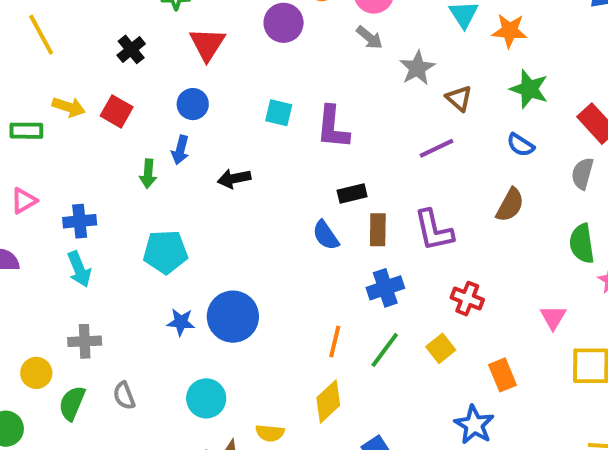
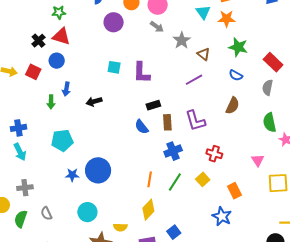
red triangle: (207, 44) -> (61, 36), moved, turned -42
blue circle: (193, 104) -> (57, 61), moved

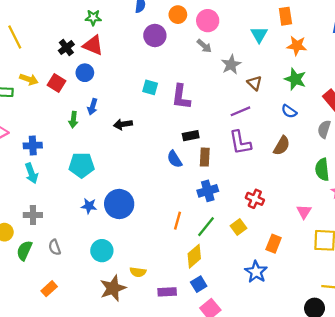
orange star: (227, 19) -> (297, 46), moved
purple L-shape: (195, 121) -> (240, 143), moved
orange rectangle: (234, 191) -> (274, 244), turned 42
yellow diamond: (148, 210) -> (194, 256), moved

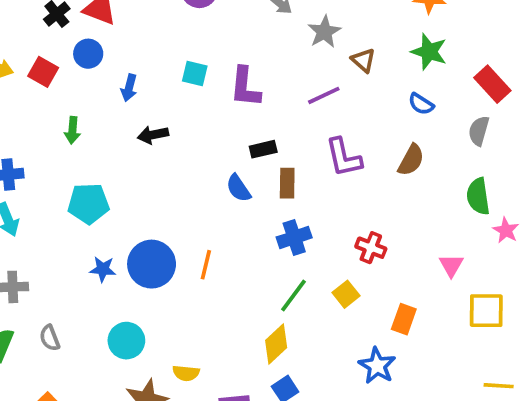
blue arrow: (92, 107) -> (129, 88), moved
purple line: (240, 111) -> (324, 95), moved
orange line: (177, 221) -> (206, 265), moved

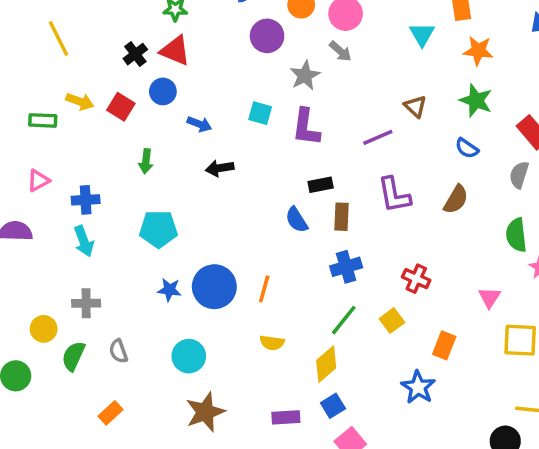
gray star: (324, 32) -> (305, 76), moved
blue arrow: (129, 88) -> (199, 124), turned -85
yellow semicircle: (186, 373) -> (272, 343), moved

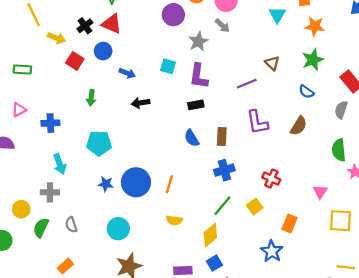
yellow arrow: (80, 101) -> (57, 38), moved
green star: (476, 101) -> (313, 60), turned 30
black rectangle: (321, 185) -> (196, 105), moved
cyan arrow: (84, 241) -> (60, 164), moved

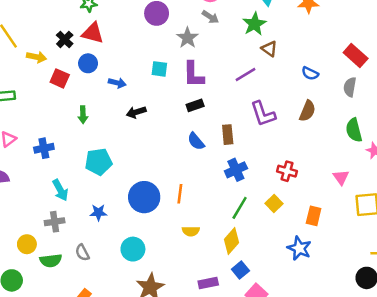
green star: (313, 60) -> (254, 24), moved
blue star: (106, 184) -> (98, 213), moved
green semicircle: (41, 228) -> (51, 261), turned -114

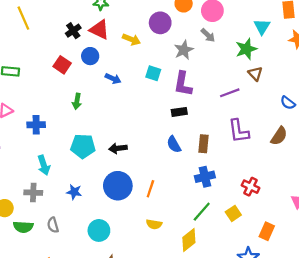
yellow arrow: (37, 57) -> (131, 39), moved
black arrow: (136, 112) -> (118, 148), moved

